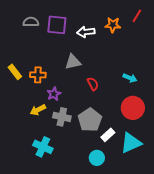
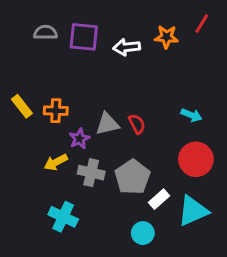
gray triangle: (73, 62) -> (107, 124), moved

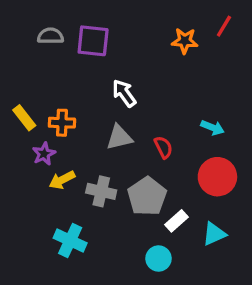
white arrow: (127, 47) -> (124, 93), moved, turned 60
red semicircle: (137, 124) -> (163, 147), moved
purple star: (79, 139) -> (44, 154), moved
cyan triangle: (193, 211) -> (214, 234), size x0.7

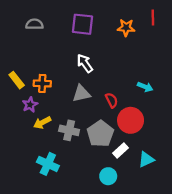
red line: (224, 26) -> (153, 18), turned -32
purple square: (93, 41) -> (82, 24), moved
red circle: (217, 177) -> (131, 120), moved

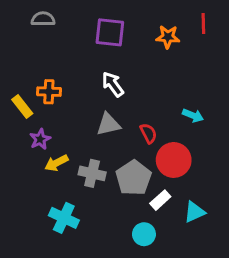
gray semicircle: (34, 24) -> (43, 19), moved
orange cross: (42, 83) -> (49, 92), moved

